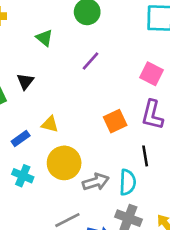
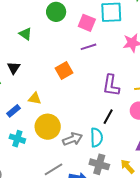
purple line: (91, 61) -> (88, 47), moved, turned 35
pink square: (151, 74) -> (87, 23), moved
orange square: (115, 121) -> (64, 70), moved
black line: (145, 156) -> (108, 117), turned 42

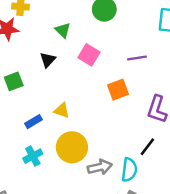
pink square: (87, 23) -> (89, 55), moved
black triangle: (14, 68) -> (48, 60), moved
orange square: (64, 70) -> (118, 90), moved
cyan cross: (17, 139) -> (33, 156), turned 35

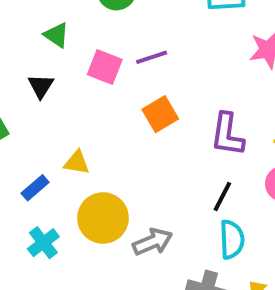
purple line: (137, 58) -> (152, 57), moved
cyan semicircle: (129, 170) -> (232, 239), moved

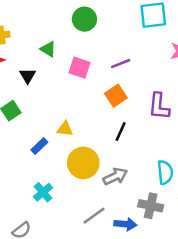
purple line: (152, 57) -> (121, 64), moved
black triangle: (41, 86) -> (28, 76), moved
black line: (222, 197) -> (121, 132), moved
cyan cross: (43, 243) -> (43, 192), moved

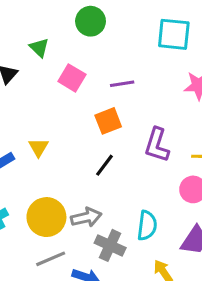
yellow triangle: (65, 129) -> (38, 147), turned 42
yellow circle: (83, 163) -> (46, 217), moved
gray cross: (151, 206) -> (110, 245), moved

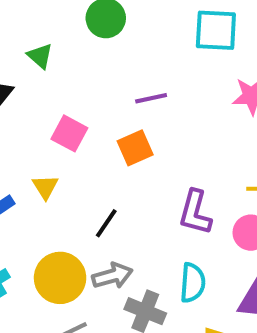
pink square: (72, 78) -> (69, 133), moved
purple L-shape: (157, 145) -> (195, 212), moved
black line: (105, 165) -> (106, 223), moved

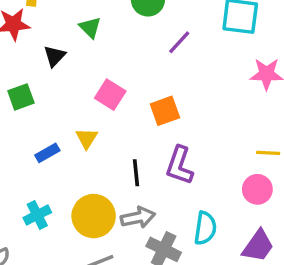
purple line: (151, 98) -> (179, 42), moved, turned -40
purple L-shape: (195, 212) -> (180, 165), moved
black line: (106, 223) -> (136, 173), turned -44

